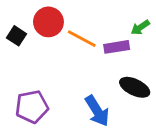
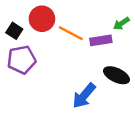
purple pentagon: (32, 107) -> (22, 60), moved
blue arrow: (97, 111) -> (84, 96), turned 72

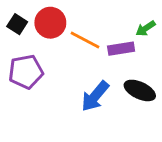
black square: (14, 31) -> (17, 24), moved
blue arrow: (84, 96) -> (95, 96), moved

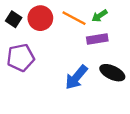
green arrow: (146, 28) -> (100, 16), moved
orange line: (85, 40) -> (74, 18), moved

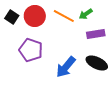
purple rectangle: (97, 39) -> (96, 34), moved
purple pentagon: (21, 58) -> (31, 50), moved, turned 30

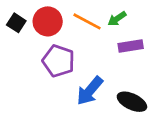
purple pentagon: (31, 50) -> (58, 61), moved
black ellipse: (97, 63) -> (132, 102), moved

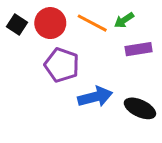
blue arrow: (90, 91) -> (95, 97), turned -144

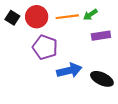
orange line: (92, 23) -> (67, 17), turned -35

